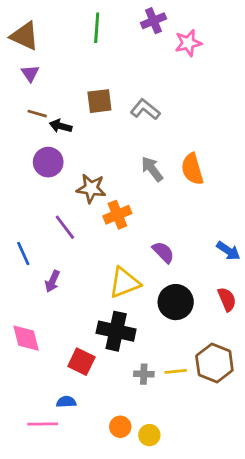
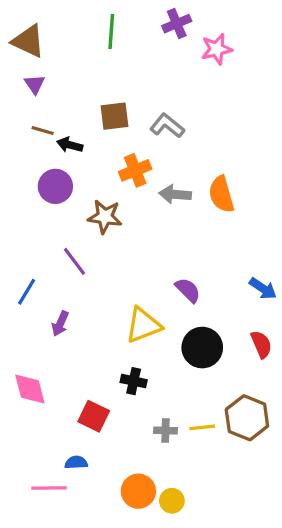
gray arrow: (152, 169) -> (175, 194), turned -48
orange cross: (117, 215) -> (135, 170), moved
blue line: (23, 254) -> (27, 292), turned 55
black cross: (116, 331) -> (134, 381), size x0.6
orange circle: (120, 427) -> (138, 491), size x1.4

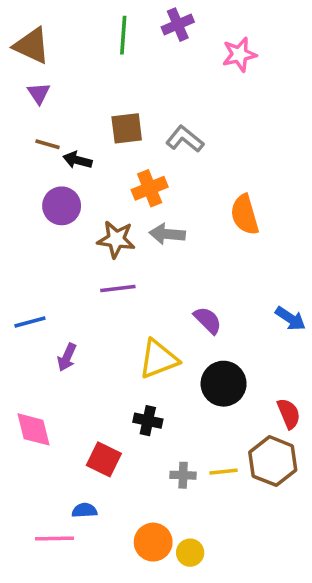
purple cross: (177, 24) -> (178, 25), moved
gray arrow: (175, 194) -> (167, 234), moved
purple line: (75, 261) -> (118, 289), moved, turned -60
blue line: (27, 292) -> (30, 322), turned 44
red semicircle: (261, 344) -> (289, 414), moved

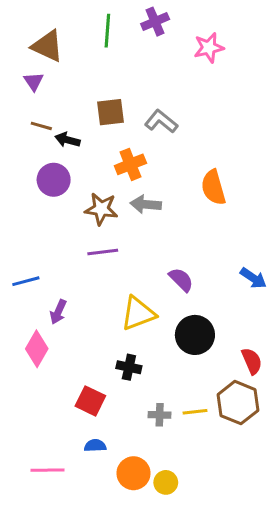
brown triangle: (32, 46) -> (47, 46), moved
pink diamond: (33, 429) -> (37, 349), moved, turned 44
blue semicircle: (84, 510) -> (95, 446), moved

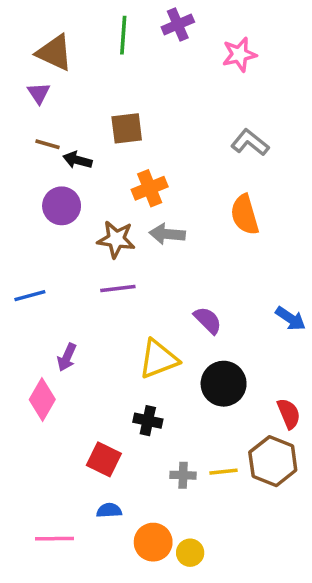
gray L-shape: (161, 121) -> (250, 142), moved
blue line: (26, 281) -> (30, 296), moved

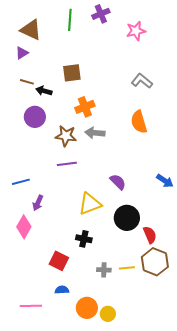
purple triangle: (39, 93) -> (22, 53), turned 32
blue line: (30, 296) -> (21, 182), moved
red semicircle: (289, 414) -> (150, 235), moved

